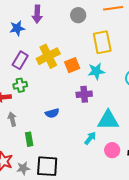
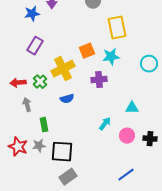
yellow cross: (48, 56) -> (63, 69), moved
green cross: (20, 85) -> (40, 82), moved, turned -32
cyan triangle: (108, 120) -> (132, 108), moved, size x0.6
gray star: (23, 168) -> (39, 146), moved

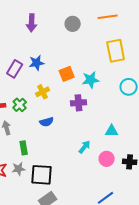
blue star: (32, 14) -> (37, 63), moved
yellow rectangle: (117, 28) -> (116, 51), moved
yellow cross: (63, 69) -> (43, 92), size x0.6

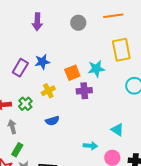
cyan star: (91, 80) -> (96, 69), moved
purple cross: (79, 103) -> (84, 91), moved
cyan triangle: (112, 131) -> (117, 130), turned 32
cyan arrow: (85, 147) -> (90, 146), turned 56
green rectangle: (24, 148) -> (17, 150), moved, turned 40

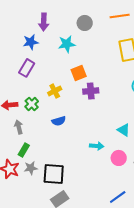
blue star: (42, 62) -> (31, 42), moved
cyan star: (96, 69) -> (67, 44), moved

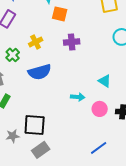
orange square: (79, 73) -> (60, 14), moved, turned 35
blue semicircle: (59, 121) -> (40, 72), size x1.6
gray star: (31, 168) -> (13, 136), moved

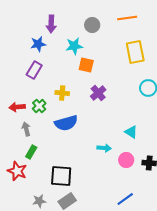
yellow cross: (36, 42) -> (62, 93), turned 32
purple cross: (72, 42) -> (98, 93), turned -35
gray star: (13, 136) -> (39, 201), moved

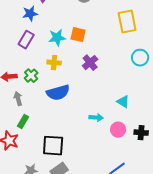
cyan star: (74, 46) -> (57, 38), moved

